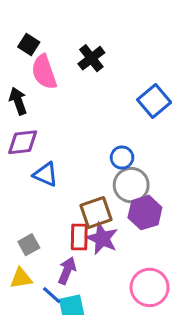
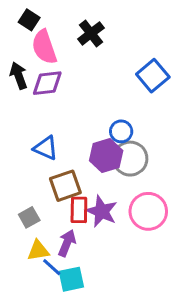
purple diamond: (23, 142) -> (47, 83), moved
brown square: (96, 213) -> (65, 186), moved
purple hexagon: (145, 213) -> (106, 156), moved
yellow triangle: (21, 278) -> (38, 251), moved
pink circle: (150, 287) -> (148, 211), moved

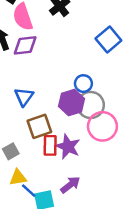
blue triangle: (46, 148) -> (24, 97), turned 42
pink circle: (148, 211) -> (102, 126), moved
purple arrow: (67, 243) -> (70, 185), moved, turned 30

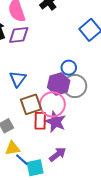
pink circle: (102, 126) -> (52, 104), moved

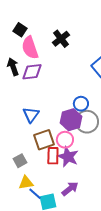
pink circle: (52, 104) -> (65, 140), size x0.7

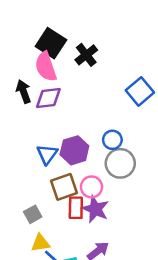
black square: (20, 30) -> (51, 43), moved, size x1.6
purple hexagon: (71, 120) -> (74, 150), moved

